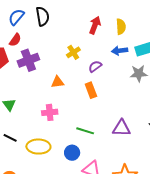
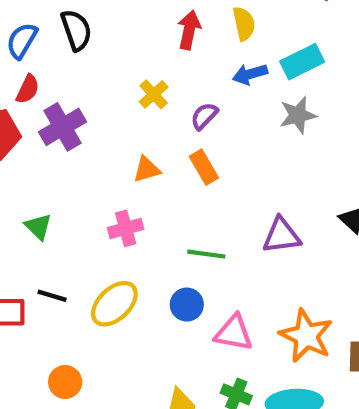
orange triangle: (58, 82) -> (147, 169), moved
yellow ellipse: (38, 147) -> (114, 304), turned -35

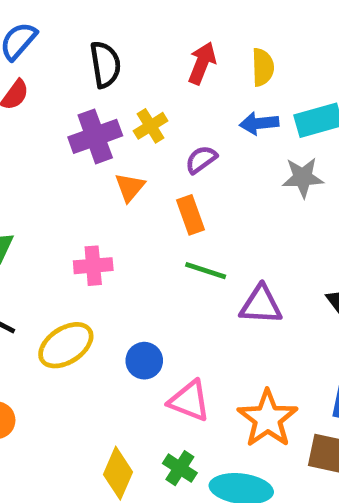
black semicircle: (76, 30) -> (105, 64), moved
purple cross: (62, 127) -> (95, 136), moved
orange triangle: (147, 169) -> (130, 187), moved, turned -44
green line: (206, 254) -> (206, 271), moved

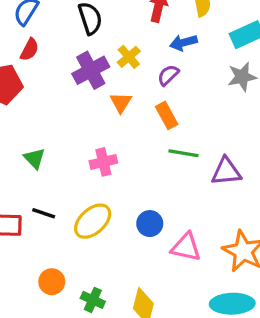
blue arrow: (259, 123) -> (183, 43), moved
green cross: (180, 468) -> (93, 300), moved

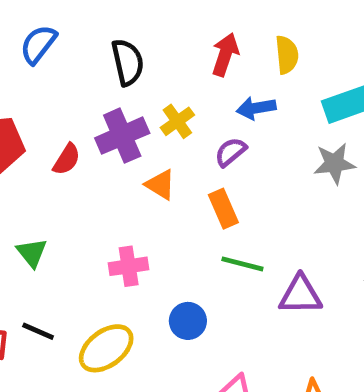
red semicircle: (29, 50) -> (67, 159), moved
orange triangle: (121, 102) -> (160, 185), turned -35
blue circle: (150, 224) -> (188, 321), moved

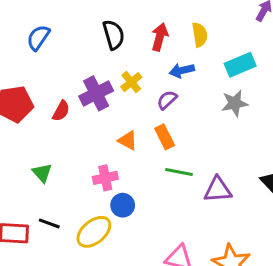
black semicircle: (128, 62) -> (114, 35), moved
orange triangle: (160, 185) -> (128, 141), moved
blue circle: (188, 321) -> (123, 205), moved

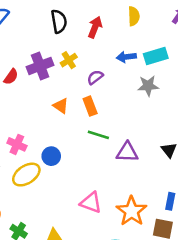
yellow semicircle: (200, 35) -> (134, 16), moved
blue arrow: (182, 70) -> (126, 57), moved
pink cross: (105, 178) -> (17, 144), moved, turned 30

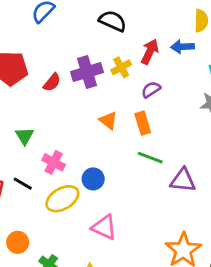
black semicircle: (59, 21) -> (113, 21), turned -60
red arrow: (95, 27) -> (150, 52), moved
blue arrow: (126, 57) -> (183, 47), moved
pink triangle: (91, 203) -> (104, 227), moved

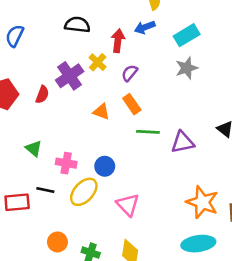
pink triangle: (104, 227) -> (128, 205), turned 40

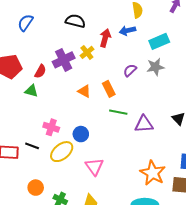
purple semicircle: (130, 73) -> (130, 70), moved
green triangle: (34, 148) -> (31, 91), moved, turned -32

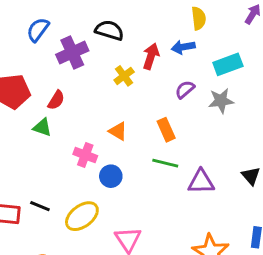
purple cross: (64, 60) -> (72, 53), moved
purple semicircle: (130, 70) -> (185, 89), moved
orange rectangle: (109, 89) -> (166, 130), moved
pink cross: (51, 127) -> (85, 155), moved
blue circle: (81, 134) -> (111, 176), moved

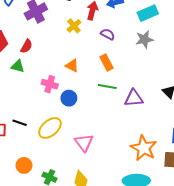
purple semicircle: (185, 89) -> (108, 34), moved, turned 72

